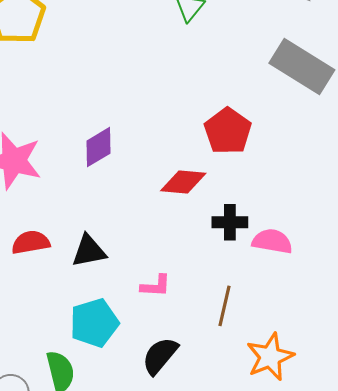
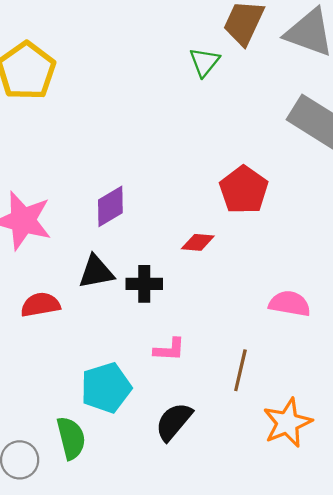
red diamond: (183, 182) -> (198, 242), size x0.7
black cross: (230, 222) -> (144, 284), moved
black triangle: (89, 251) -> (96, 272), moved

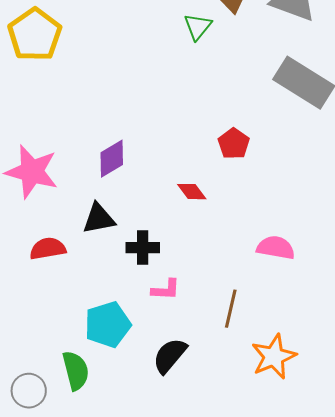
red pentagon: (244, 190) -> (234, 144), size x0.7
red diamond: (198, 242) -> (192, 192), turned 48
black cross: (144, 284) -> (143, 248), moved

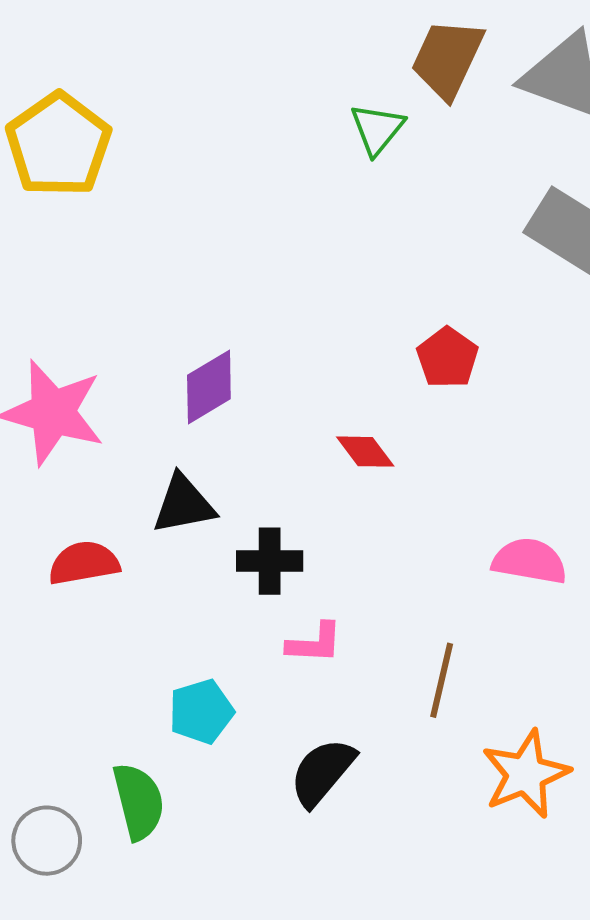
cyan pentagon: (108, 325) -> (201, 712), size x0.7

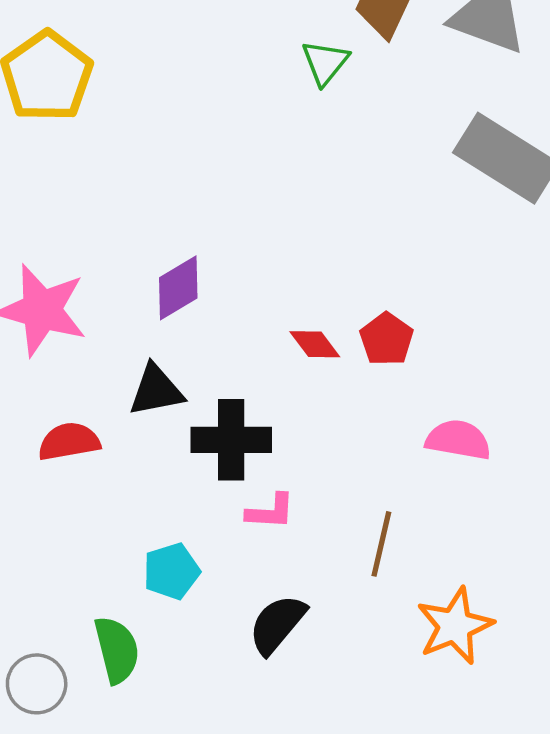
red pentagon: (447, 358) -> (387, 339), moved
black cross: (270, 561) -> (231, 440), size x1.4

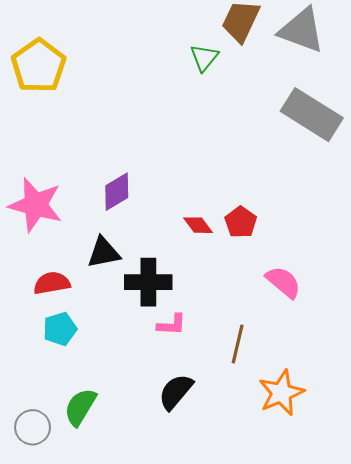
pink semicircle: (458, 440) -> (283, 282), turned 30
cyan pentagon: (171, 571) -> (60, 329), moved
green semicircle: (117, 650) -> (80, 407), turned -135

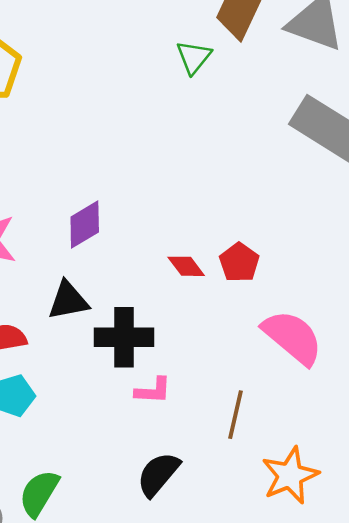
pink semicircle: (283, 282) -> (293, 337), size x1.4

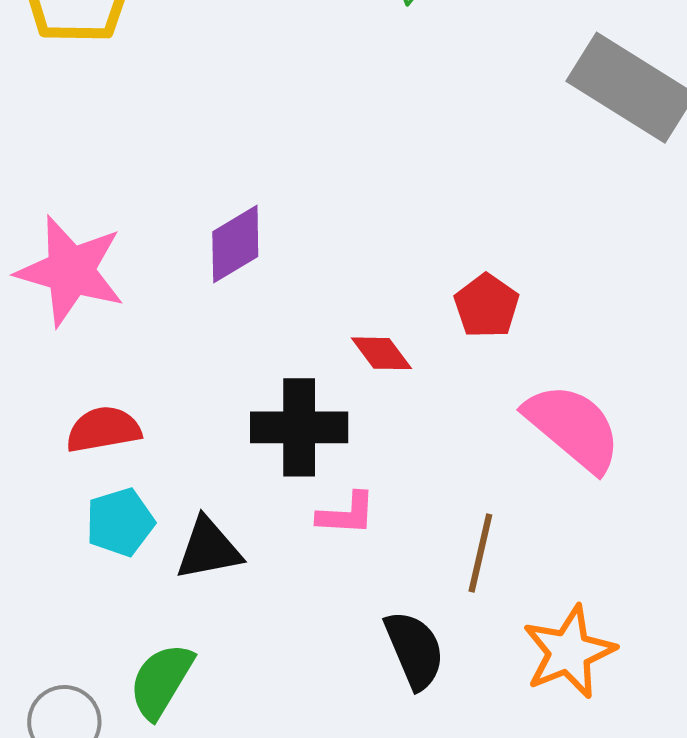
red diamond: (186, 266) -> (382, 353), moved
black triangle: (68, 301) -> (209, 549), moved
black semicircle: (158, 474) -> (414, 650), moved, turned 117

